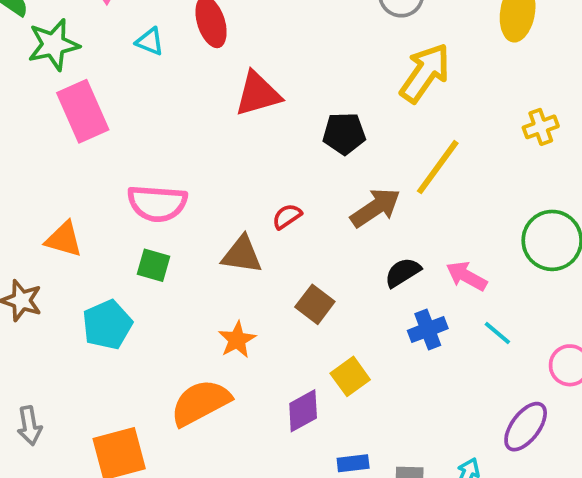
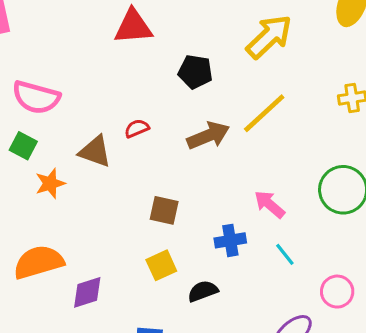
black semicircle: (403, 272) -> (203, 291), moved
brown square: (315, 304) -> (164, 210), moved, turned -36
orange star: (237, 340) -> (50, 183), moved
purple diamond: (303, 411) -> (87, 292), moved

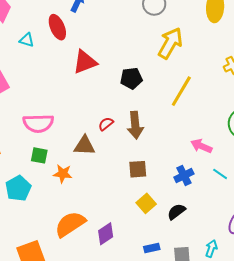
brown arrow: (208, 136) -> (135, 125), moved, turned 124
orange star: (50, 183) -> (63, 174), turned -30

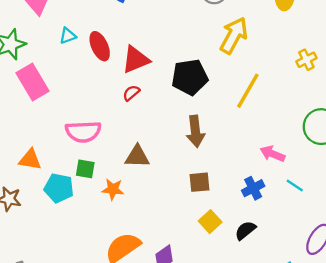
red ellipse: (57, 27) -> (100, 46), moved
cyan triangle: (27, 40) -> (68, 36), turned -35
black pentagon: (131, 78) -> (190, 77), size x1.4
red semicircle: (106, 124) -> (131, 93), moved
cyan pentagon: (18, 188) -> (59, 188), moved, turned -30

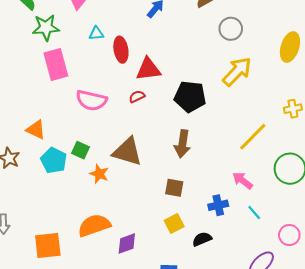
yellow line: (248, 91) -> (253, 137), moved
pink semicircle: (83, 132) -> (91, 100), moved
brown triangle: (137, 156) -> (127, 152), size x1.4

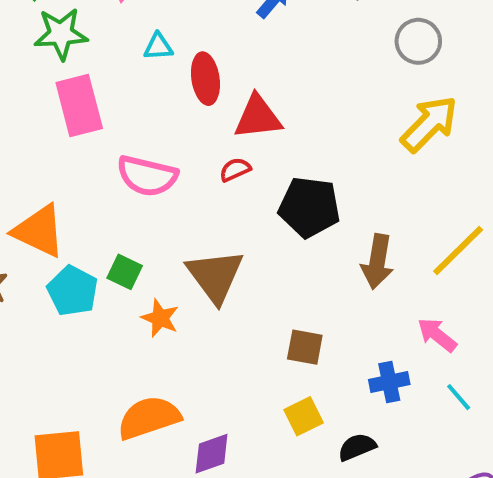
black pentagon: (190, 97) -> (309, 207), moved
orange triangle: (36, 130) -> (39, 231), size x1.4
brown arrow: (182, 144) -> (377, 262), moved
brown triangle: (127, 152) -> (215, 276), turned 36

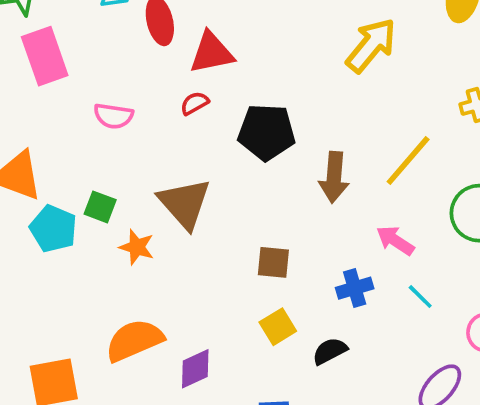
pink semicircle: (147, 176) -> (113, 116), size x0.7

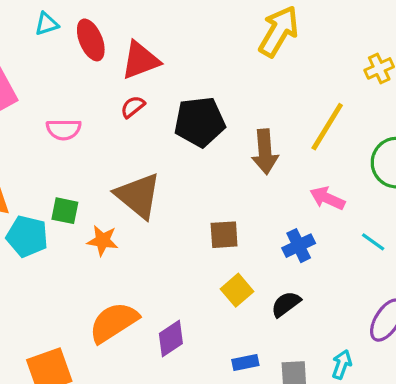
cyan line: (420, 297) -> (373, 242), moved

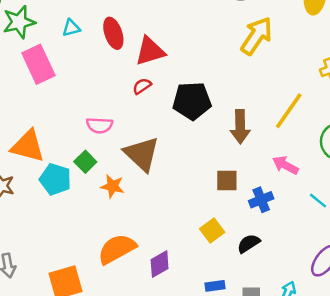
cyan triangle: (47, 24) -> (71, 28), moved
pink semicircle: (64, 129) -> (99, 125), moved
green square: (65, 211) -> (85, 162), turned 30
brown square: (224, 235) -> (227, 180), moved

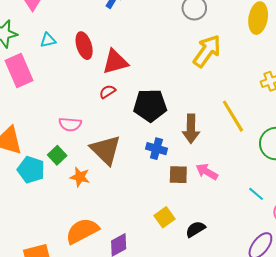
yellow line: (289, 111) -> (233, 116), turned -68
pink arrow: (285, 165) -> (207, 172), moved
blue cross: (261, 200) -> (156, 149), moved, turned 36

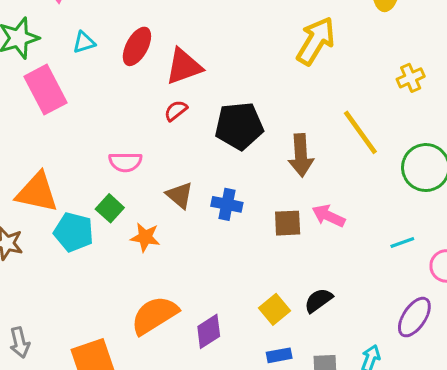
red ellipse: (84, 46) -> (137, 46), turned 50
blue cross: (156, 149) -> (227, 204), moved
brown triangle: (106, 150) -> (180, 195), size x0.6
cyan line: (256, 194) -> (402, 243), turned -56
yellow square: (164, 217) -> (275, 309), moved

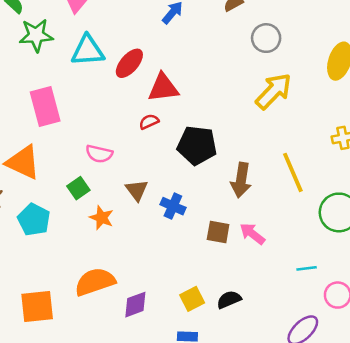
cyan triangle: (84, 42) -> (88, 51), size x1.8
pink rectangle: (45, 90) -> (45, 106), moved
cyan pentagon: (74, 232) -> (34, 220), moved

